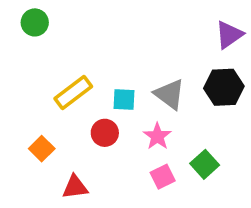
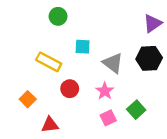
green circle: (35, 22) -> (58, 16), moved
yellow rectangle: (73, 93) -> (49, 62), turned 65
cyan square: (124, 100) -> (83, 47), moved

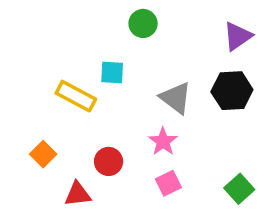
green circle: (58, 16) -> (143, 23), moved
cyan square: (83, 47) -> (112, 72), moved
red circle: (70, 89) -> (109, 161), moved
green square: (136, 110) -> (239, 189), moved

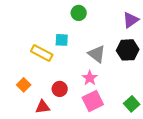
pink square: (168, 183) -> (93, 101), size x1.5

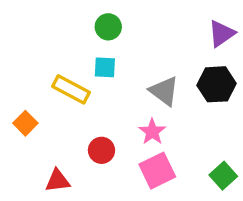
green circle: (79, 13) -> (108, 27), moved
orange square: (24, 85) -> (25, 123), moved
red triangle: (43, 107) -> (58, 181), moved

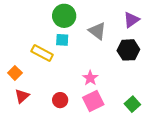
green circle: (108, 27) -> (64, 16), size x1.5
gray triangle: (164, 91) -> (97, 31), moved
red circle: (101, 150) -> (60, 100), moved
red triangle: (58, 181) -> (22, 96), moved, turned -35

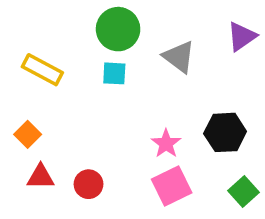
black hexagon: (128, 50) -> (225, 132), moved
yellow rectangle: (42, 53) -> (42, 70), moved
red triangle: (22, 96) -> (41, 177), turned 42
red circle: (60, 100) -> (89, 184), moved

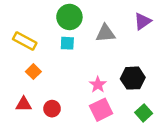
gray triangle: (179, 57) -> (105, 33), turned -42
orange square: (28, 134) -> (33, 72), moved

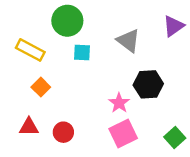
green circle: (69, 17) -> (67, 21), moved
gray triangle: (105, 33) -> (128, 41), turned 42
black hexagon: (133, 78) -> (148, 84), moved

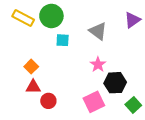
yellow rectangle: (30, 50) -> (23, 18), moved
black hexagon: (148, 84) -> (115, 83), moved
pink star: (119, 103) -> (98, 64), moved
red triangle: (29, 127) -> (33, 87), moved

